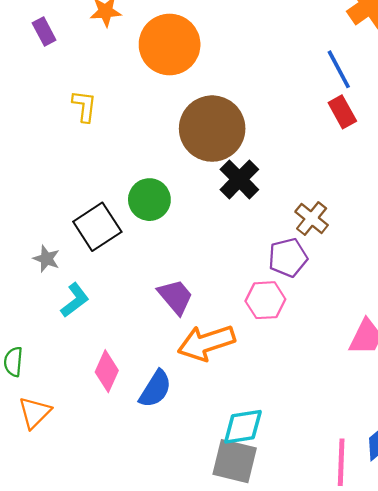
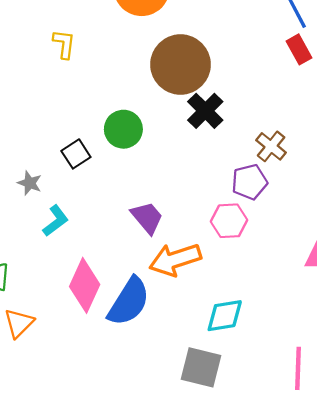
black square: (97, 227) -> (76, 154), size x0.7
pink diamond: (107, 371) -> (85, 285), size x1.4
blue semicircle: (155, 389) -> (129, 302), size x1.4
cyan diamond: (243, 427) -> (225, 316), moved

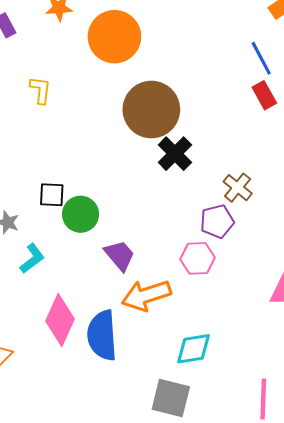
green circle: (123, 129) -> (81, 214), moved
black square: (76, 154) -> (52, 195), turned 36
blue semicircle: (129, 302) -> (102, 335), turned 144

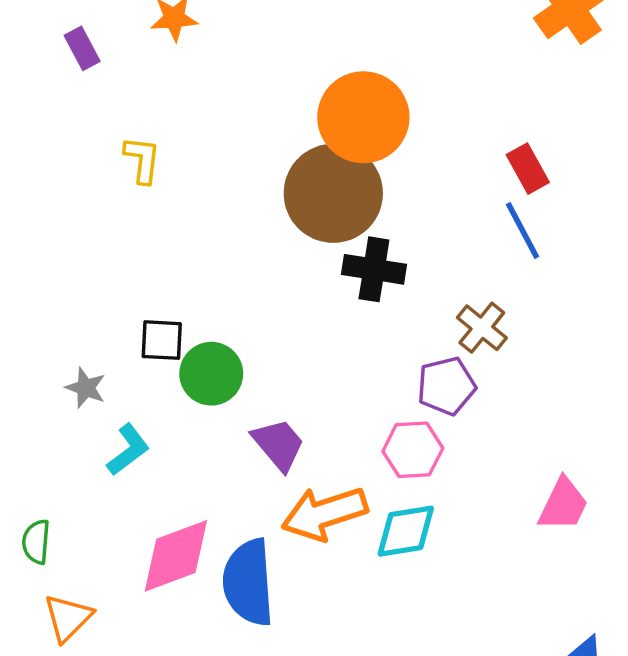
orange circle: (114, 37) -> (363, 117), moved
blue line: (261, 58) -> (523, 230), moved
black cross: (175, 154) -> (374, 269), turned -36
pink diamond: (60, 320) -> (176, 556), turned 45
cyan diamond: (193, 349) -> (406, 531), moved

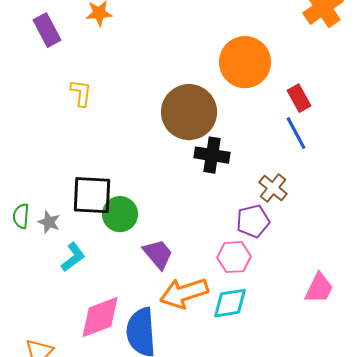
purple rectangle: (82, 48) -> (47, 30), size x1.4
orange circle: (363, 117) -> (245, 62), moved
black square: (162, 340) -> (92, 195), size x1.6
green semicircle: (36, 542) -> (21, 216), moved

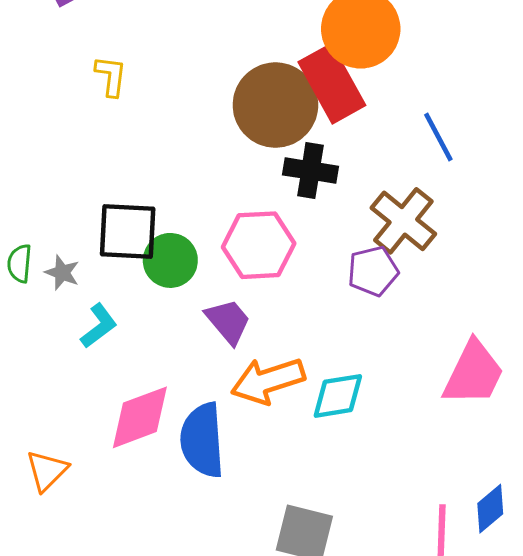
red rectangle: (299, 98) -> (332, 84), moved, size x1.8
brown cross: (273, 188) -> (403, 221), size x1.5
pink hexagon: (234, 257) -> (259, 245), moved, size x1.4
pink trapezoid: (319, 288) -> (473, 373), size x1.4

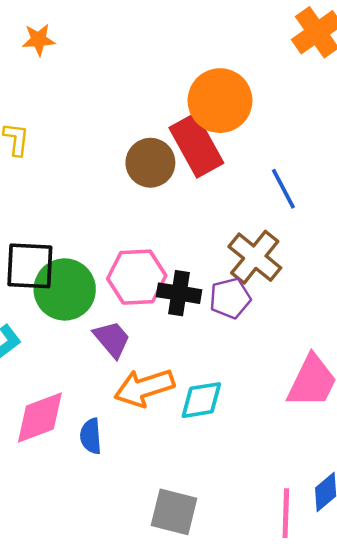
brown circle: (275, 105) -> (150, 163), size x0.7
black cross: (310, 171) -> (179, 293), moved
green circle: (170, 260) -> (65, 289), size x1.4
blue semicircle: (202, 440) -> (91, 436), size x0.6

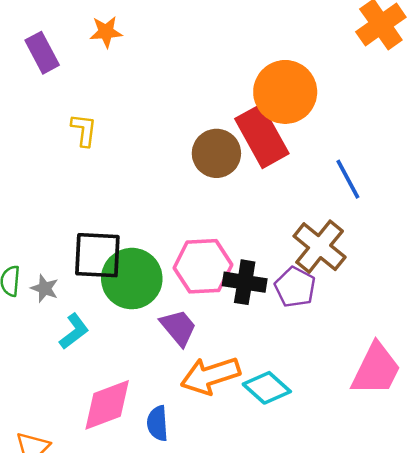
purple pentagon: (230, 298) -> (295, 287), turned -30
cyan diamond: (201, 400) -> (267, 388), turned 51

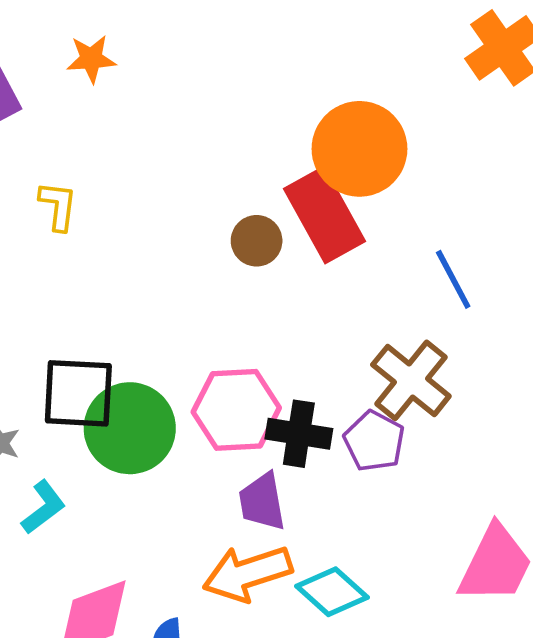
brown circle: (216, 153) -> (257, 241), size x0.7
purple trapezoid: (178, 328) -> (262, 502), moved, turned -150

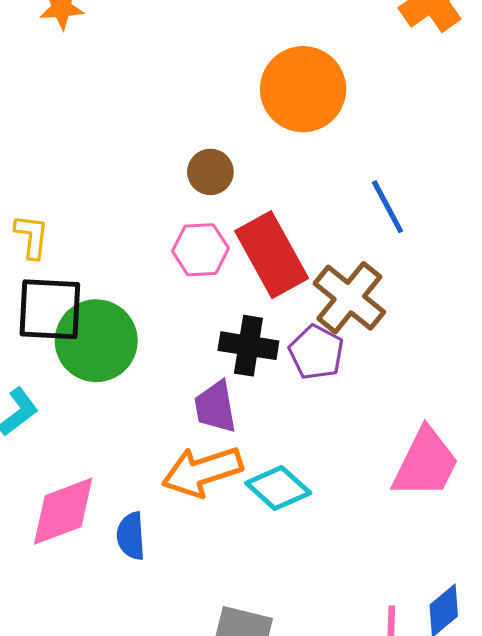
yellow L-shape: (58, 206) -> (32, 236), moved
red rectangle: (325, 215) -> (272, 255), moved
pink hexagon: (236, 410) -> (200, 250), moved, size x0.7

